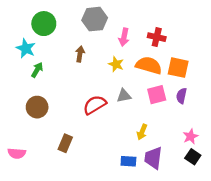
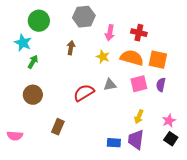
yellow arrow: (142, 132) -> (139, 117), moved

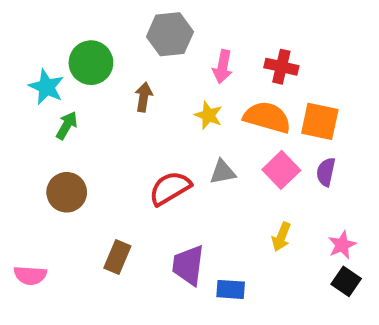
green circle: (39, 21) -> (91, 63), moved
pink square: (139, 84) -> (281, 170), turned -30
purple trapezoid: (136, 140) -> (188, 265), moved

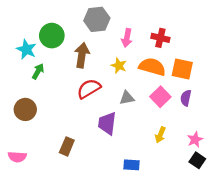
brown arrow: (144, 97) -> (82, 55), size x1.5
red semicircle: (170, 188) -> (89, 89), moved
brown circle: (67, 192) -> (25, 109), moved
purple trapezoid: (188, 265) -> (107, 123), moved

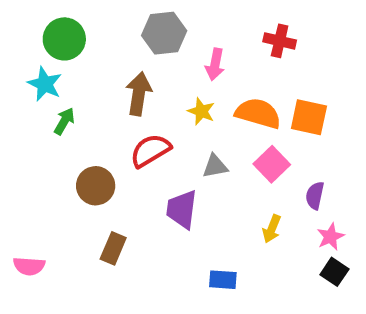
green circle: (52, 36) -> (64, 39), moved
red cross: (160, 38) -> (280, 41), moved
purple semicircle: (186, 98) -> (315, 196), moved
brown circle: (25, 109) -> (96, 186), moved

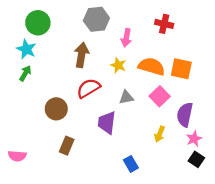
green arrow: (64, 121) -> (25, 73), moved
purple semicircle: (315, 196) -> (185, 115), size x1.5
blue rectangle: (223, 280) -> (131, 164), turned 56

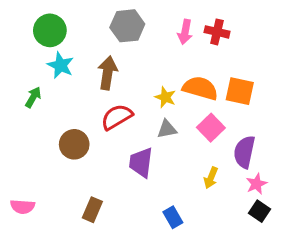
pink arrow: (126, 38) -> (185, 32), moved
cyan star: (26, 49) -> (60, 65), moved
yellow star: (118, 65) -> (165, 97), moved
brown rectangle: (67, 146) -> (92, 210), moved

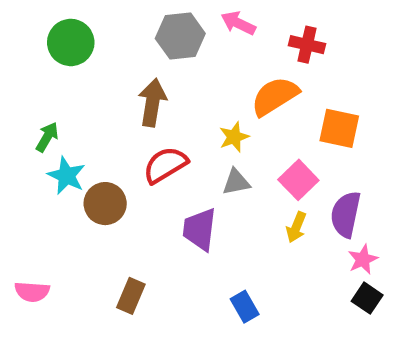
pink arrow: (185, 32) -> (238, 23), moved, turned 105
cyan star: (60, 65) -> (66, 176), moved
orange semicircle: (200, 88) -> (275, 96), moved, turned -48
yellow star: (165, 97) -> (234, 137), turned 30
yellow arrow: (211, 178) -> (296, 227), moved

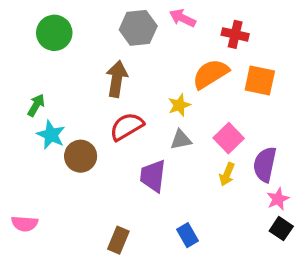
orange square: (339, 128) -> (260, 81), moved
brown rectangle: (131, 296) -> (118, 240), moved

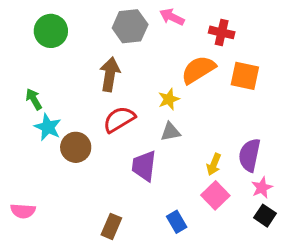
green arrow: (36, 105) -> (34, 99), turned -60
pink square: (229, 138) -> (215, 195), moved

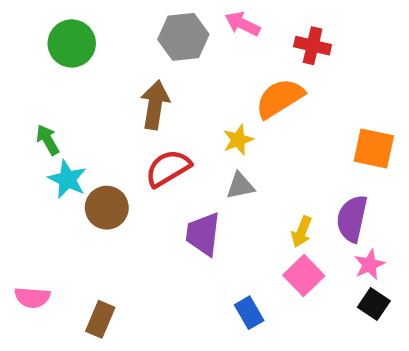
orange square: (245, 76) -> (374, 149), moved
brown rectangle: (111, 226) -> (100, 319), moved

